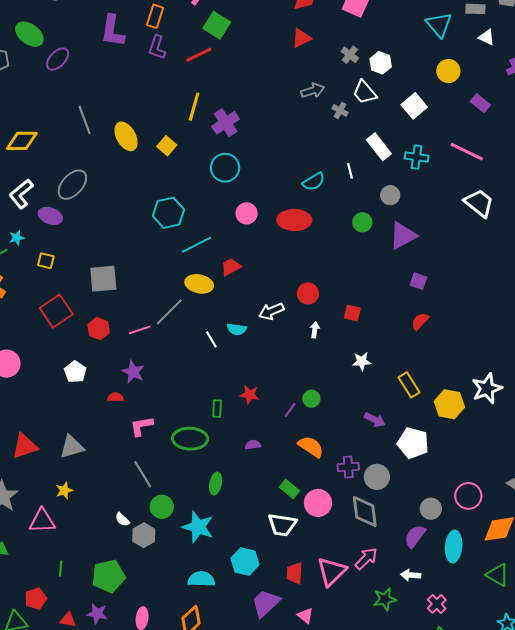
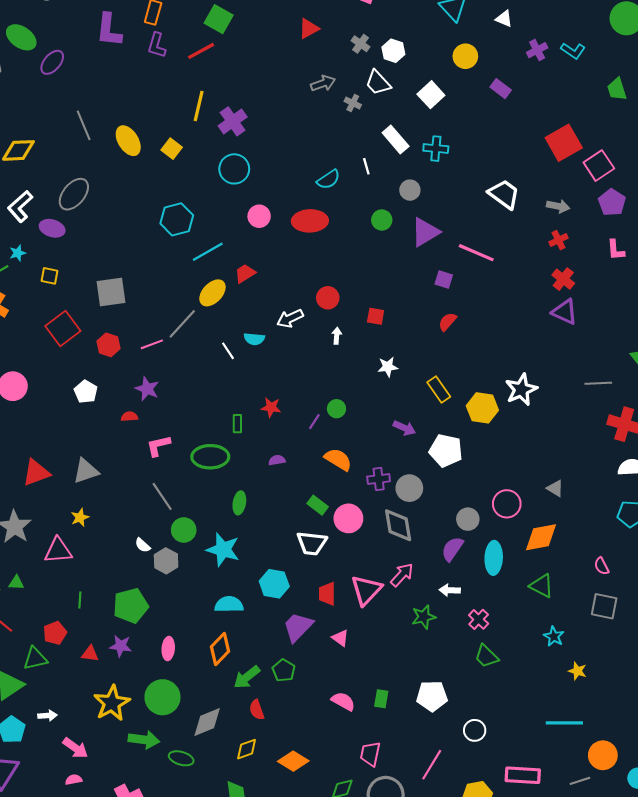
pink line: (467, 152) -> (476, 253), moved
yellow ellipse: (199, 284) -> (212, 293), turned -56

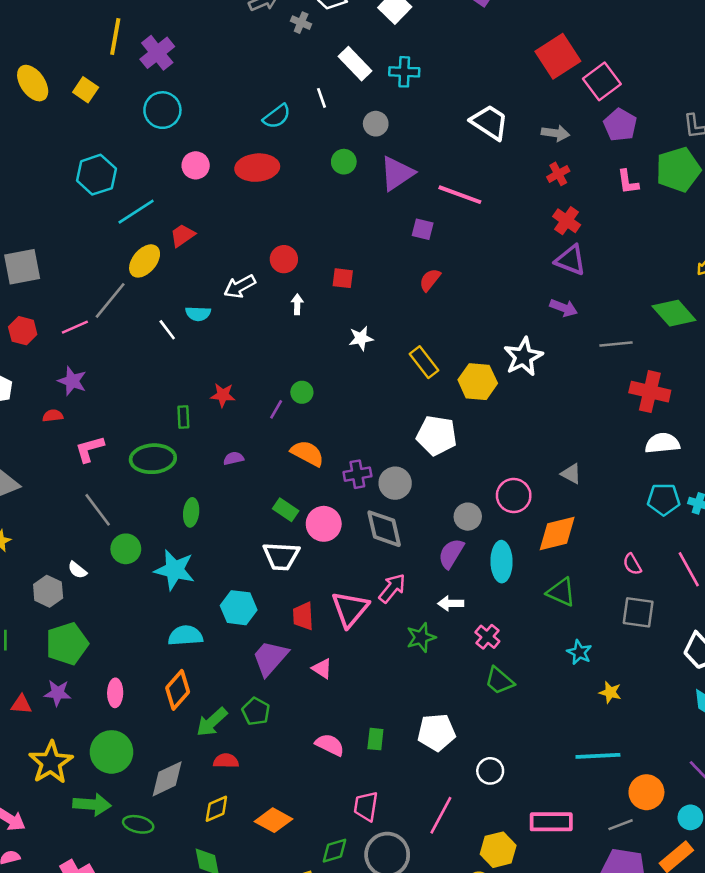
purple arrow: (404, 428) -> (564, 308), moved
gray hexagon: (166, 561) -> (48, 591), moved
red semicircle: (257, 710) -> (226, 761), turned 114

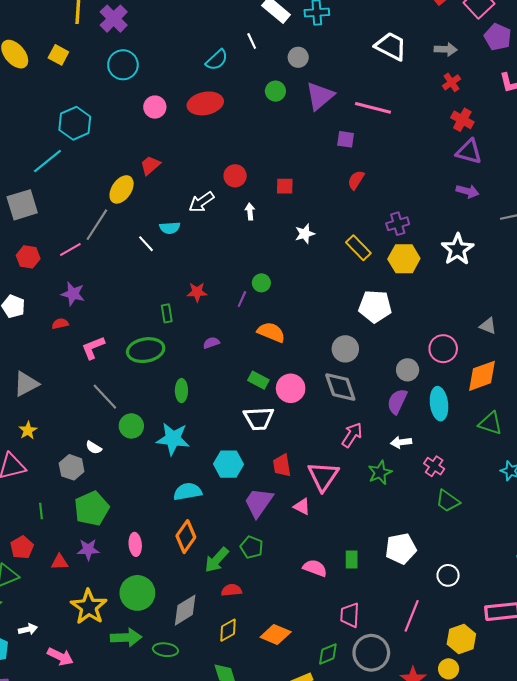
cyan line: (136, 212) -> (47, 161), moved
white star: (523, 357) -> (458, 249), moved
purple cross: (357, 474) -> (398, 224), moved
pink triangle: (350, 609) -> (323, 476), moved

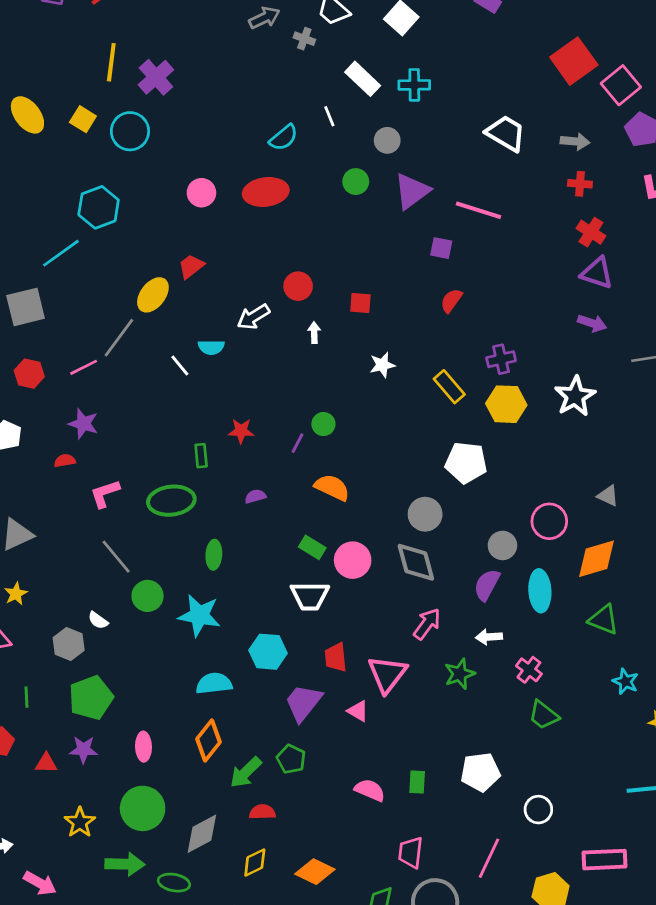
cyan circle: (123, 65) -> (130, 131), moved
red cross: (451, 82) -> (580, 184), turned 36
yellow star: (89, 607) -> (80, 822), size x0.7

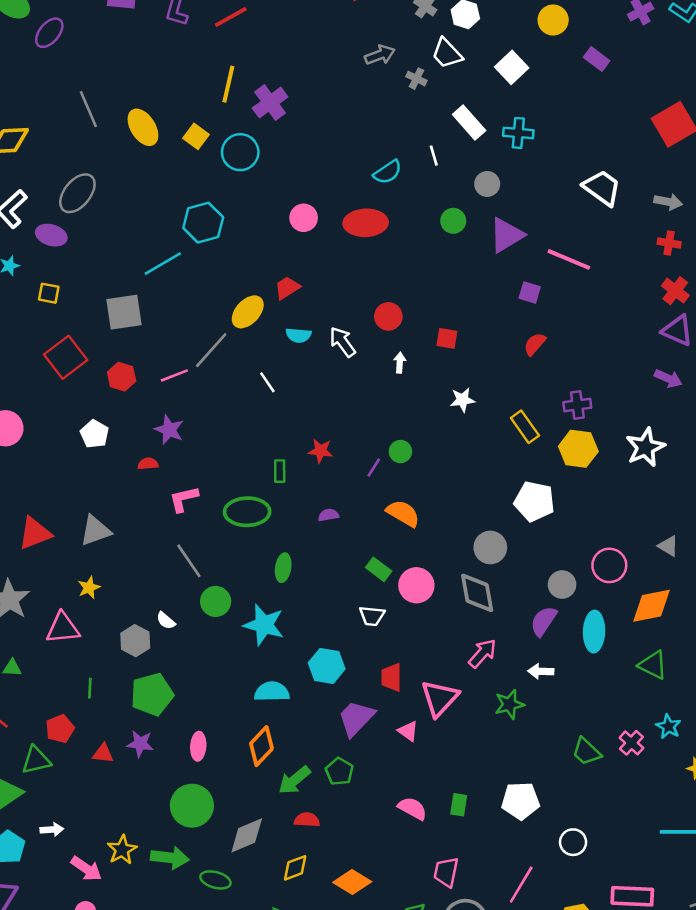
white arrow: (253, 317) -> (343, 342), turned 80
cyan semicircle: (211, 347) -> (299, 335), moved
white trapezoid: (310, 596) -> (372, 616), size x0.7
pink cross: (529, 670) -> (631, 743), moved
yellow star: (80, 822) -> (122, 850), moved

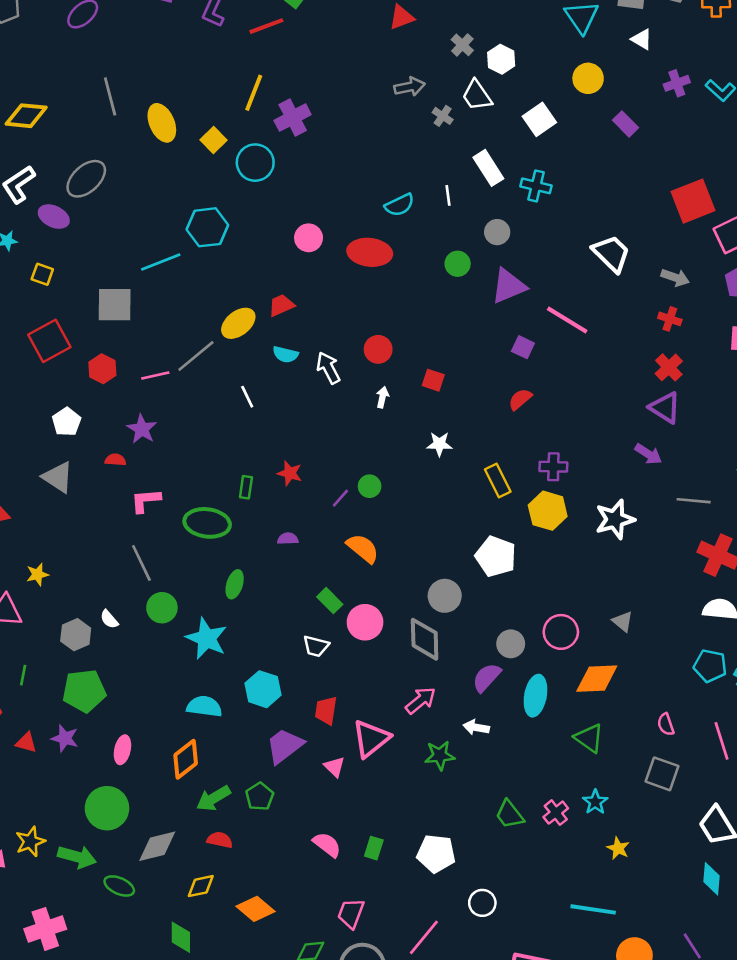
gray triangle: (95, 531) -> (58, 477), moved, turned 44

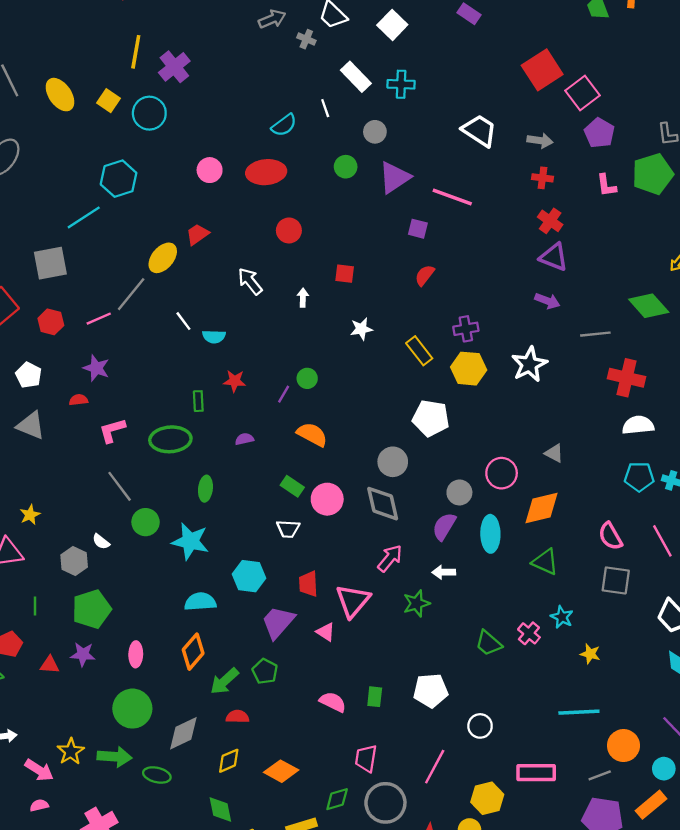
red circle: (378, 349) -> (289, 230), moved
cyan semicircle: (285, 354) -> (214, 337), moved
pink semicircle: (666, 724) -> (610, 536), size x1.4

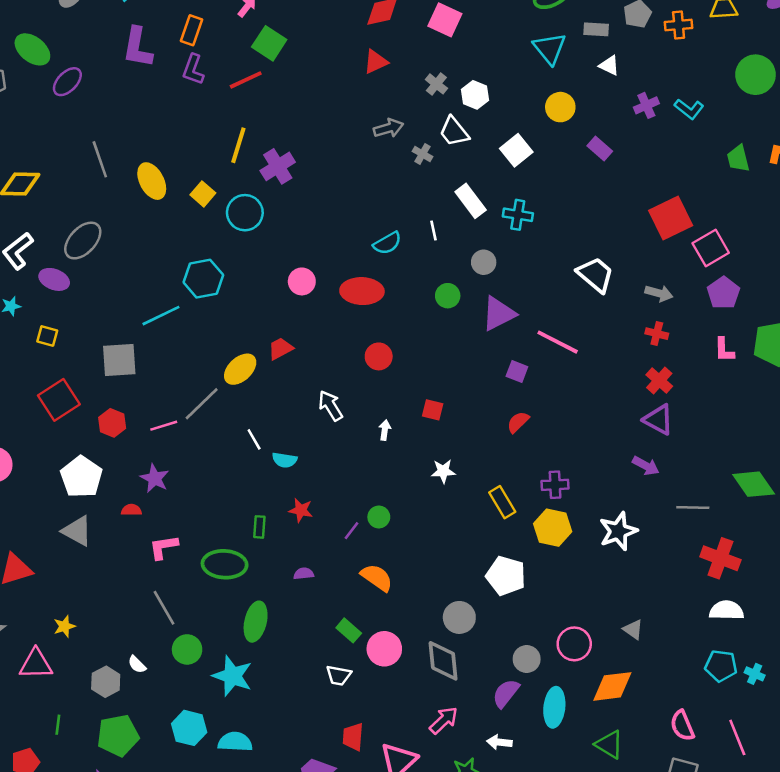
white pentagon: (29, 375) -> (81, 477), size x1.5
green ellipse: (205, 489) -> (256, 622), size x1.4
cyan hexagon: (249, 576) -> (189, 728), moved

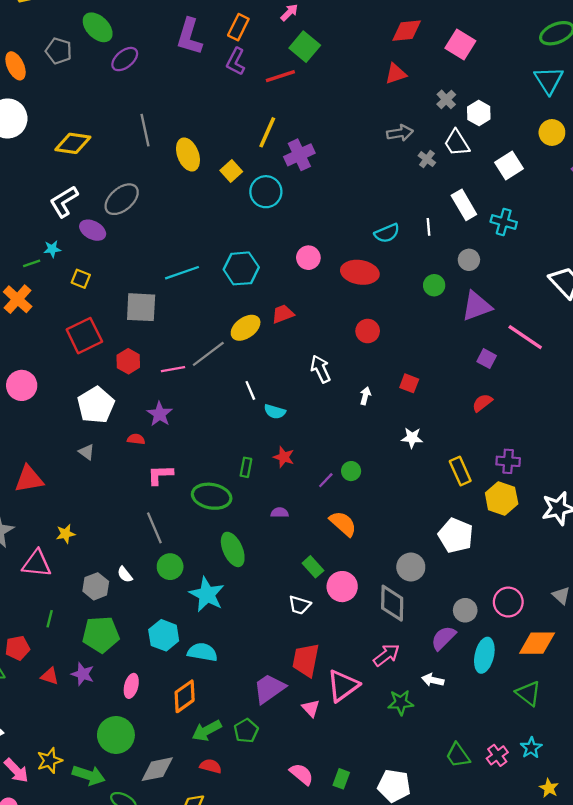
cyan hexagon: (203, 279) -> (241, 268), moved
gray triangle: (77, 531) -> (87, 452), size x0.6
green ellipse: (256, 622) -> (233, 549), turned -44
red trapezoid: (353, 737) -> (306, 660), size x1.4

